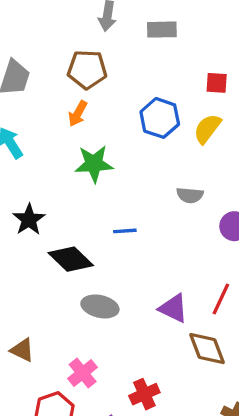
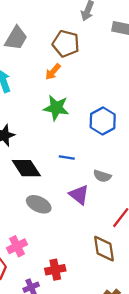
blue hexagon: (160, 118) -> (103, 121), moved
gray semicircle: (190, 195) -> (102, 176), moved
purple triangle: (173, 308) -> (79, 195), moved

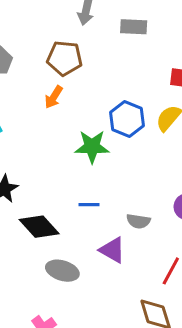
green star: (56, 108) -> (92, 147), moved
blue hexagon: (103, 121) -> (127, 119), moved

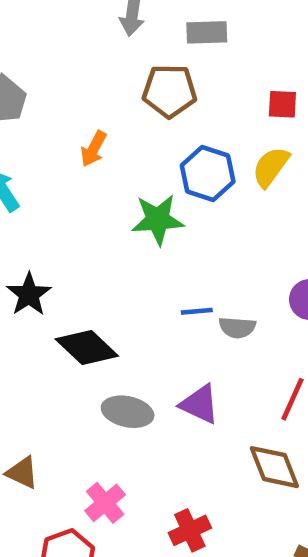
brown pentagon: (65, 58) -> (170, 91), moved
blue line: (89, 205) -> (197, 311), moved
purple triangle: (112, 250) -> (200, 404), moved

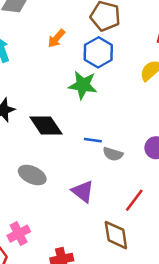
blue hexagon: (208, 173) -> (98, 52), moved
black diamond: (87, 348) -> (46, 125), moved
gray ellipse: (128, 412) -> (32, 175), moved

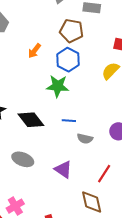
blue line: (93, 140) -> (69, 121), moved

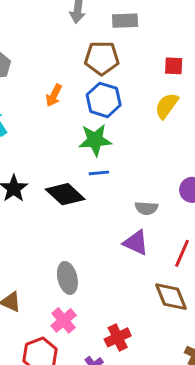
blue line: (69, 121) -> (99, 173), moved
gray ellipse: (23, 159) -> (67, 278), moved, turned 65
purple triangle: (63, 169) -> (136, 243), moved

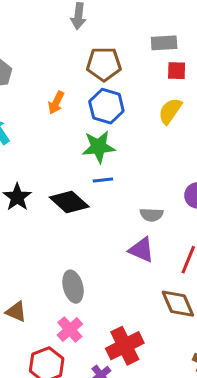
gray rectangle: (125, 21) -> (164, 43), moved
red cross: (118, 337) -> (125, 346), size x1.4

